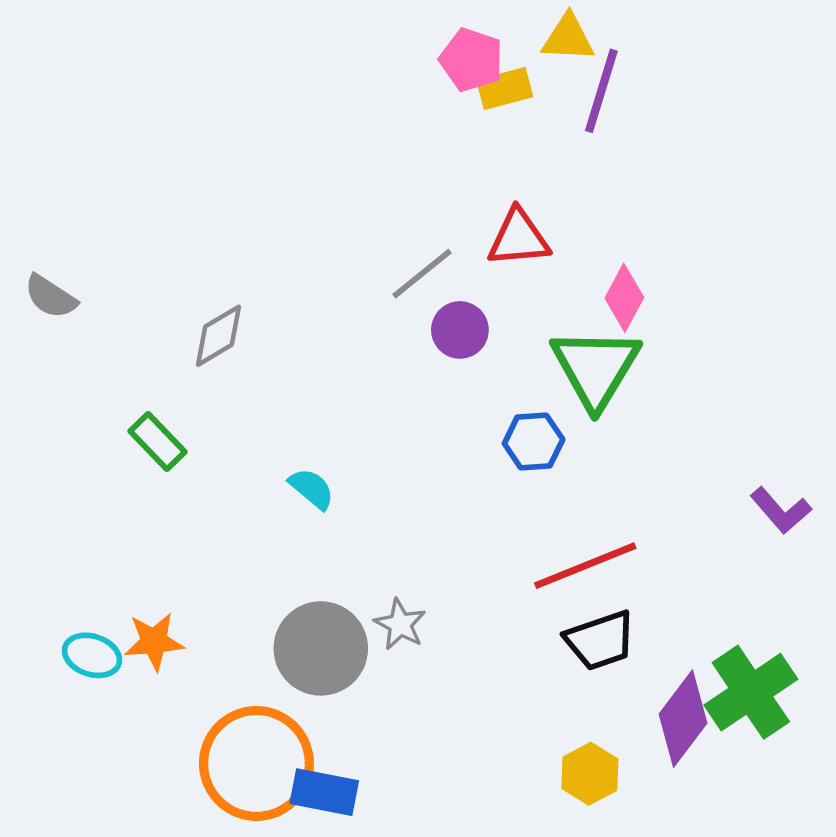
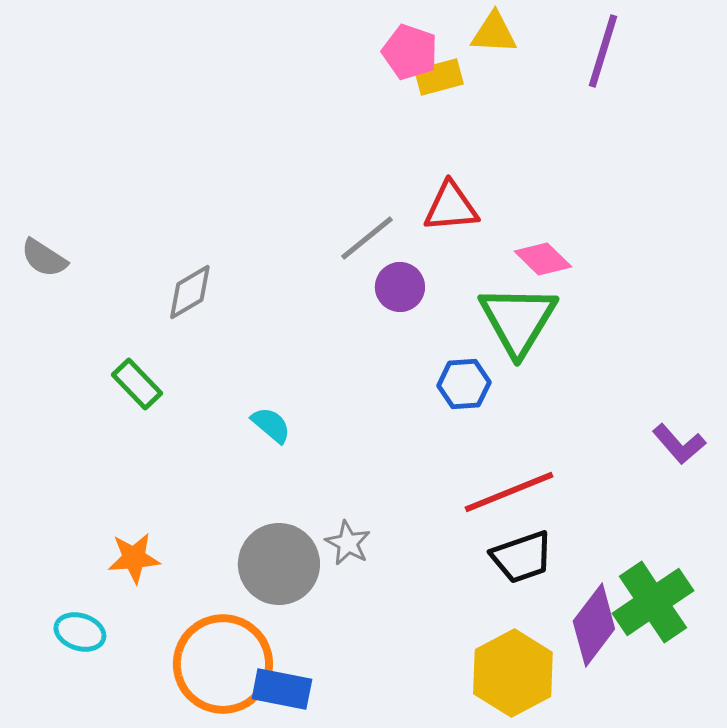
purple line: (601, 91) -> (603, 51), moved
pink diamond: (624, 298) -> (543, 259), turned -74
cyan ellipse: (92, 655) -> (80, 632), moved
yellow hexagon: (590, 774) -> (513, 673), size x1.6

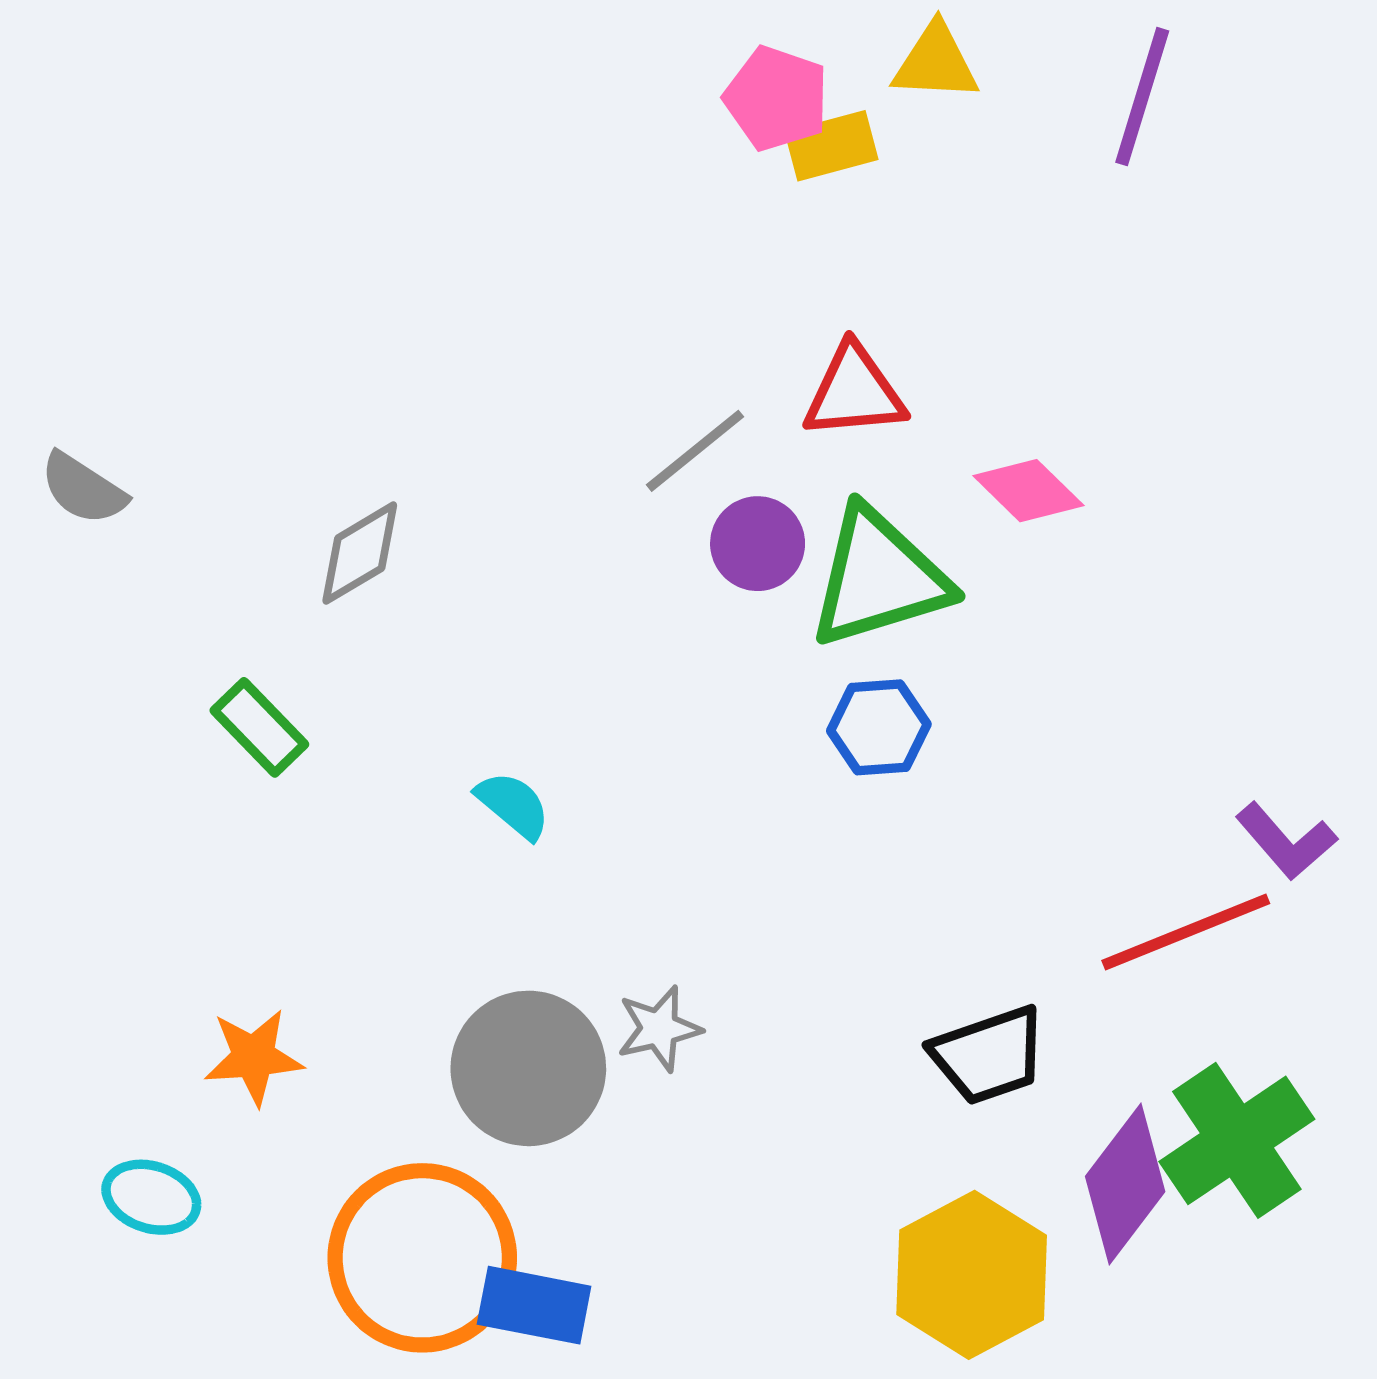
green triangle: (518, 320) -> (879, 578), moved, turned 42
red line: (509, 492) -> (1186, 932), moved
gray star: (348, 543) -> (659, 1029), turned 30

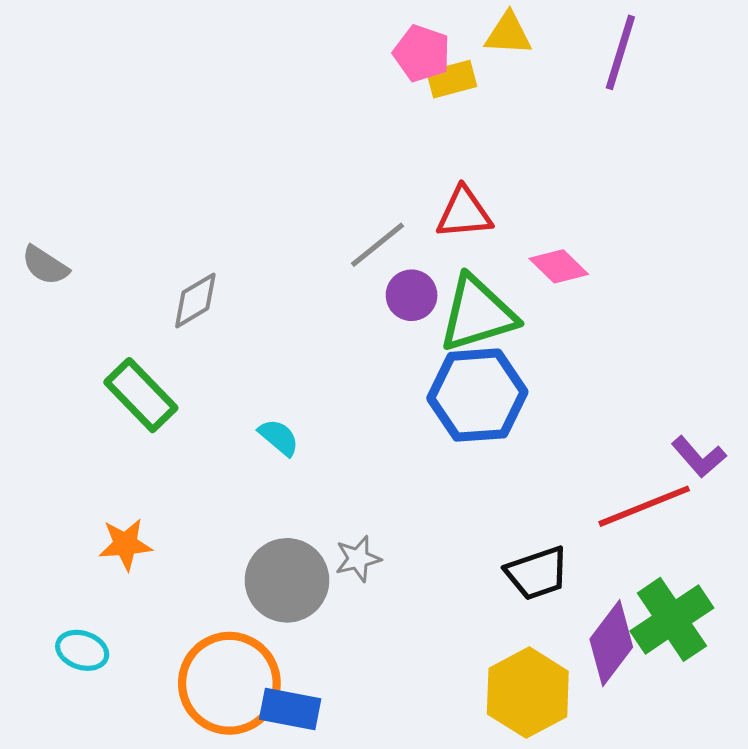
green rectangle: (259, 727) -> (141, 395), size x1.4
blue hexagon: (879, 727) -> (477, 395), size x1.8
orange star: (254, 1057) -> (125, 544), moved

